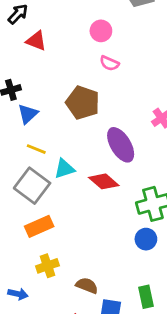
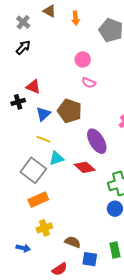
red triangle: (36, 41) -> (33, 87), moved
blue triangle: (28, 114) -> (43, 114), moved
yellow line: (36, 149) -> (43, 139), moved

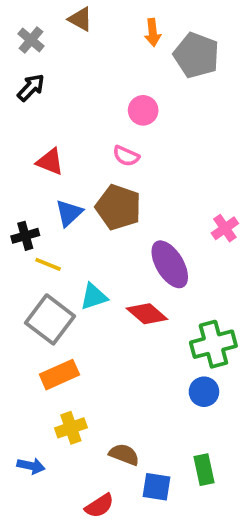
orange arrow: (76, 18) -> (153, 32), moved
pink semicircle: (89, 83) -> (126, 156), moved
black cross: (18, 102) -> (25, 236), moved
yellow line: (43, 139) -> (48, 264), moved

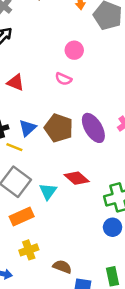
brown pentagon: (118, 207) -> (59, 128), moved
blue triangle: (69, 213) -> (28, 128), moved
purple ellipse: (170, 264) -> (93, 128), moved
cyan triangle: (94, 297) -> (48, 191), moved, turned -36

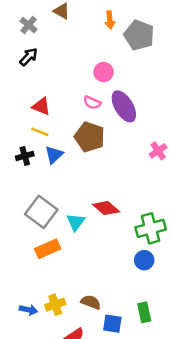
brown pentagon: (59, 128) -> (90, 137), moved
purple ellipse: (93, 128) -> (124, 106), moved
yellow line: (14, 147) -> (40, 132), moved
yellow cross: (29, 250) -> (55, 305), moved

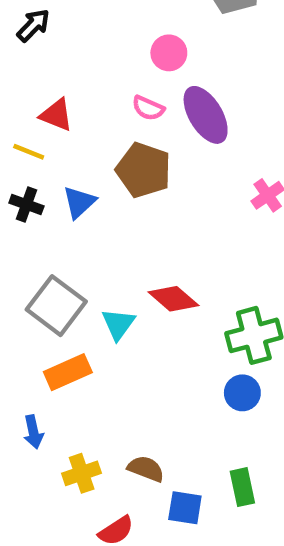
yellow line: (40, 132) -> (29, 152), moved
black cross: (25, 156) -> (26, 204), turned 36
blue arrow: (29, 310) -> (33, 432), moved, turned 66

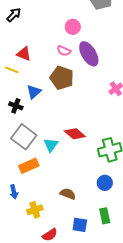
black cross: (26, 204) -> (16, 106), moved
blue circle: (242, 393) -> (105, 183), moved
brown semicircle: (146, 469) -> (68, 194), moved

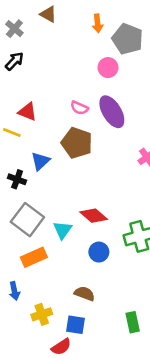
pink circle: (73, 27) -> (108, 68), moved
blue circle: (105, 183) -> (99, 252), moved
blue square: (80, 225) -> (75, 325), moved

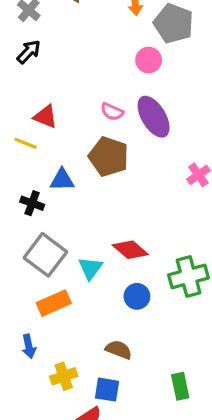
blue triangle: (40, 161) -> (62, 180), turned 42

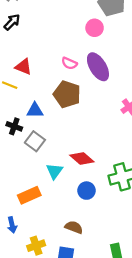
gray square: (45, 255) -> (35, 141), moved, size x0.7

